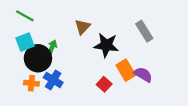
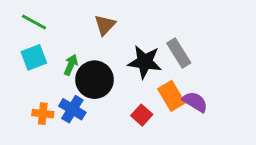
brown triangle: (82, 27) -> (105, 25), moved
gray rectangle: (144, 31) -> (179, 53), moved
black circle: (38, 58) -> (95, 80), moved

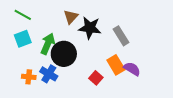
black star: (145, 62) -> (90, 28), moved
green arrow: (71, 65) -> (48, 44), size x1.5

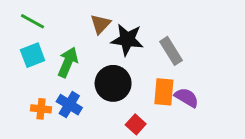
black circle: (64, 54) -> (113, 83), moved
orange rectangle: (116, 65) -> (164, 92), turned 36
red square: (96, 78) -> (136, 124), moved

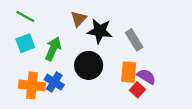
orange cross: (41, 109) -> (32, 85), size x1.6
red square: (136, 124) -> (137, 90), moved

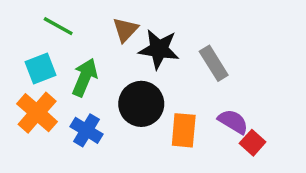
green line: (25, 17) -> (58, 26), moved
orange rectangle: (129, 72) -> (184, 130), moved
orange cross: (32, 85) -> (37, 113), moved, turned 35
red square: (137, 90) -> (253, 143), moved

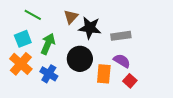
gray rectangle: (214, 63) -> (121, 36), turned -66
purple semicircle: (233, 122) -> (122, 61), moved
red square: (253, 143) -> (130, 81), moved

